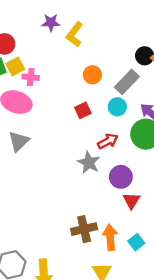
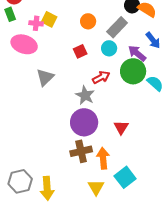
yellow square: (15, 66) -> (49, 19), moved, turned -35
gray triangle: (19, 141) -> (45, 77), moved
purple circle: (121, 177) -> (84, 122), moved, size x1.4
cyan square: (136, 242) -> (125, 177), moved, size x1.5

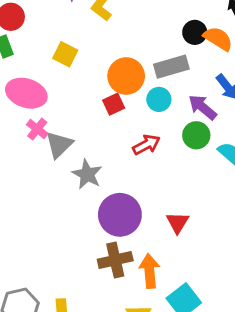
orange circle: (88, 21) -> (126, 76), moved, size x1.5
pink cross: (36, 23) -> (37, 129), moved, turned 32
gray rectangle: (117, 27) -> (171, 67), turned 30
green circle: (133, 71) -> (196, 135), size x0.7
gray star: (85, 95) -> (87, 174), moved

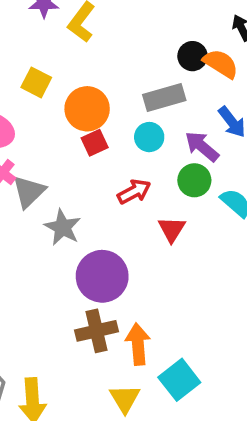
orange circle: (126, 76) -> (87, 109), moved
red triangle: (178, 223) -> (172, 229), moved

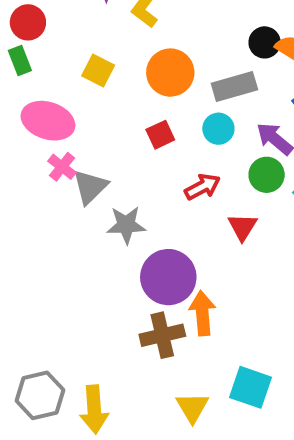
orange circle: (87, 109) -> (170, 73), moved
gray star: (63, 227) -> (126, 225), turned -30
orange arrow: (138, 344) -> (202, 313), moved
cyan square: (179, 380) -> (251, 387), turned -33

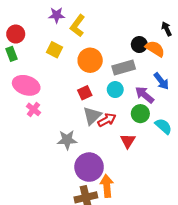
yellow square: (98, 71) -> (54, 50), moved
gray triangle: (90, 187) -> (92, 116), moved

